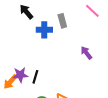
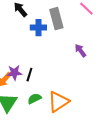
gray rectangle: (62, 21) -> (56, 19), size x1.5

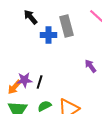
purple arrow: (80, 51) -> (91, 66), moved

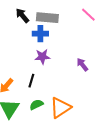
gray rectangle: (67, 26) -> (47, 18), moved, turned -70
purple star: (25, 80) -> (42, 57), moved

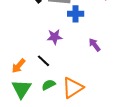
blue cross: (40, 34) -> (76, 14), moved
black line: (31, 81) -> (44, 61), turned -64

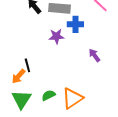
purple star: (55, 37) -> (56, 36), moved
black line: (44, 61) -> (27, 65), moved, turned 32

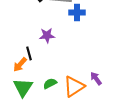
purple star: (56, 36) -> (47, 35), moved
purple arrow: (94, 55) -> (96, 78), moved

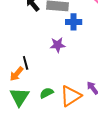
purple star: (47, 35) -> (58, 45), moved

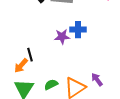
blue cross: (74, 22) -> (78, 30), moved

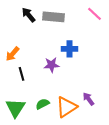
purple star: (62, 37) -> (52, 65), moved
orange arrow: (21, 66) -> (12, 54), moved

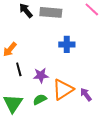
purple star: (52, 65) -> (41, 75), moved
orange triangle: (66, 107) -> (63, 89), moved

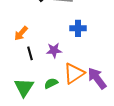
purple star: (41, 75) -> (54, 50), moved
purple arrow: (86, 94) -> (97, 78), size x1.6

